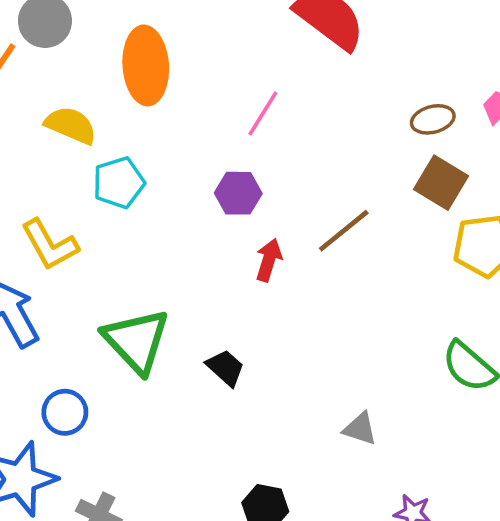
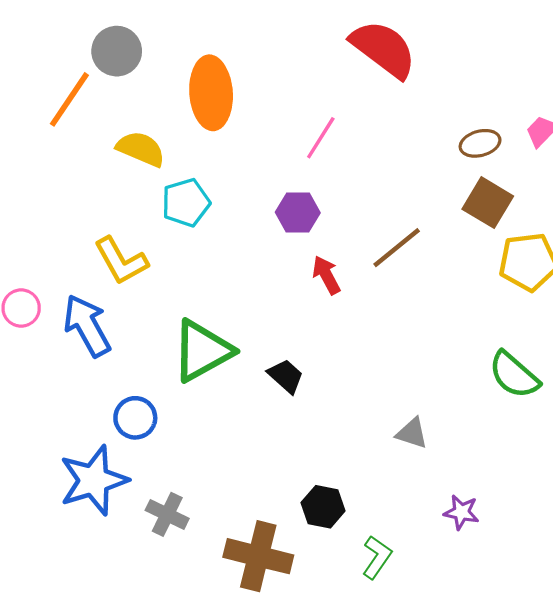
red arrow: (269, 260) -> (326, 275), turned -45
green triangle: (136, 341) -> (202, 351), turned 44

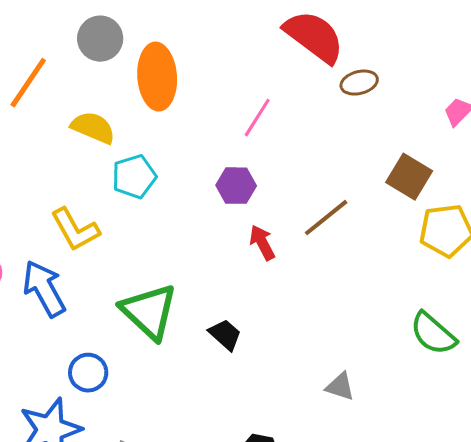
gray circle: (117, 51) -> (100, 39), moved
brown ellipse: (480, 143) -> (359, 83), moved
green triangle: (202, 351) -> (149, 312), turned -48

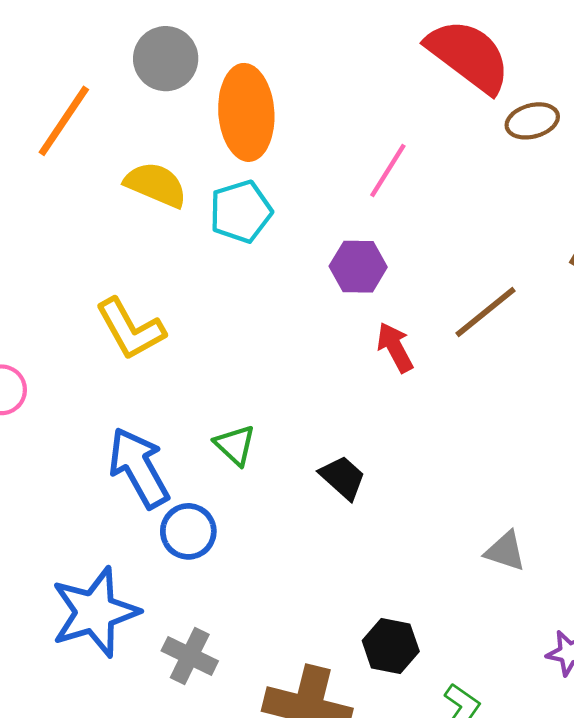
cyan pentagon: (134, 177) -> (241, 212), moved
blue arrow: (44, 289) -> (139, 468), moved
green triangle: (149, 312) -> (235, 445), size x0.5
blue circle: (88, 373) -> (188, 531), moved

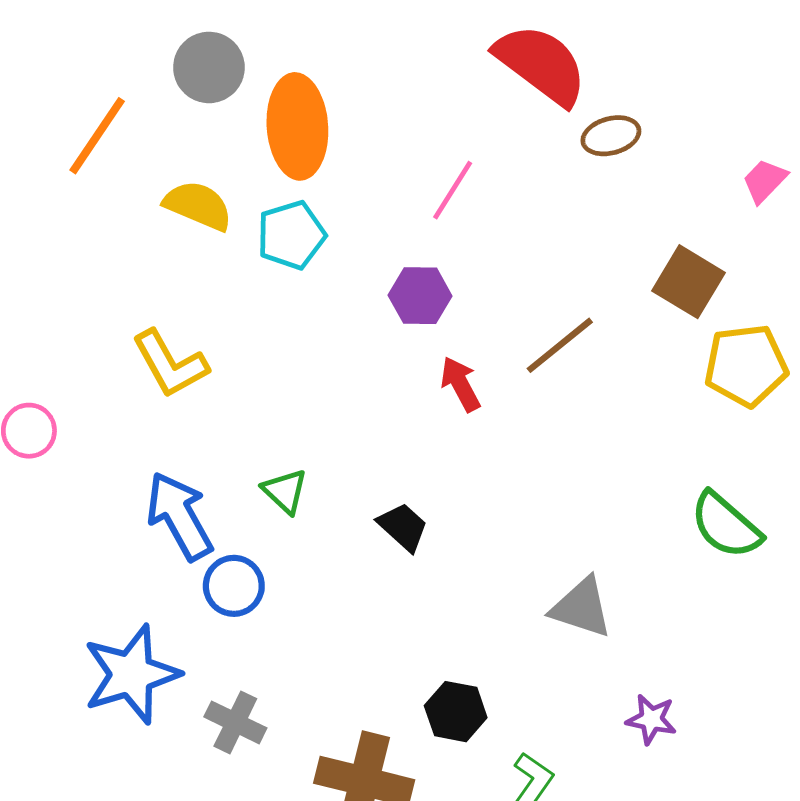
gray triangle: (505, 551) -> (581, 608), size x1.4

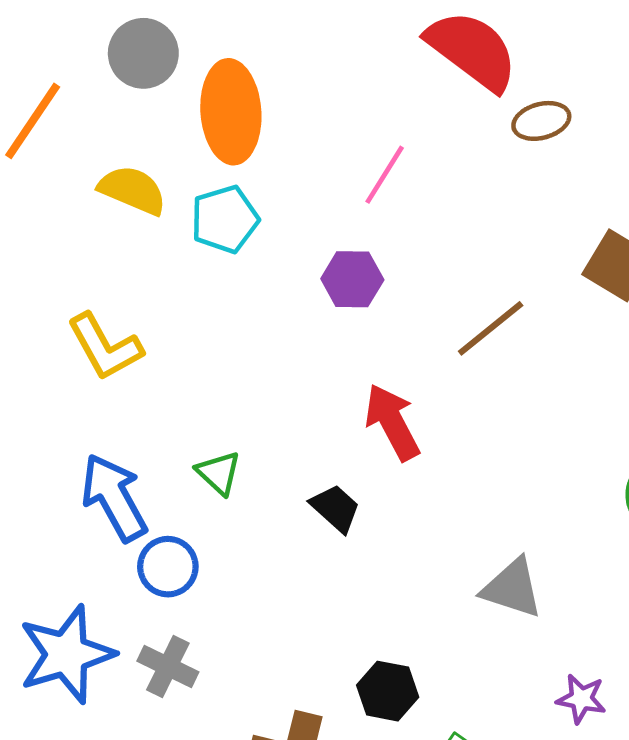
red arrow: (460, 384) -> (392, 422), moved, size x1.4
gray cross: (235, 722) -> (168, 667), moved

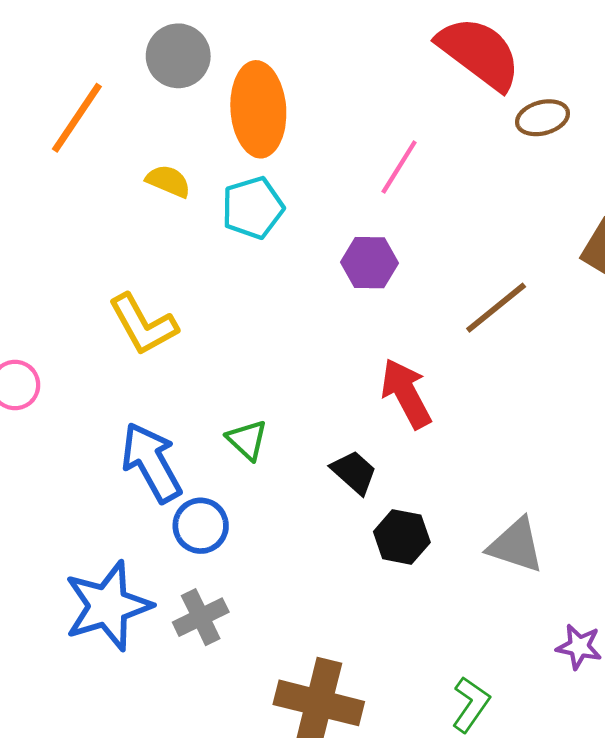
yellow semicircle: (133, 190) -> (168, 181), size x0.7
gray cross: (168, 667) -> (201, 617), turned 38
black hexagon: (388, 691) -> (402, 537), moved

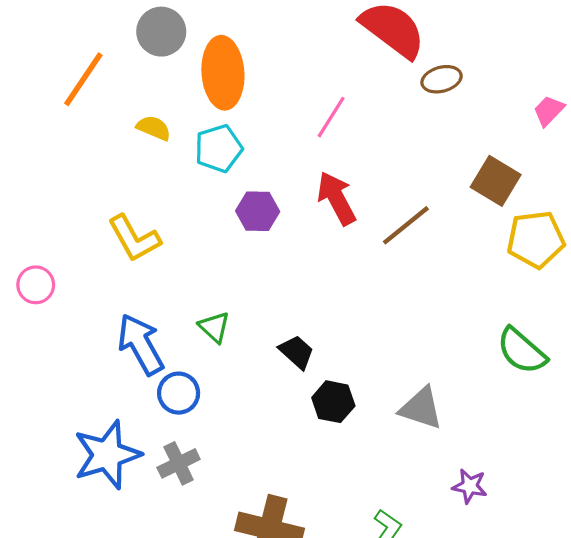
purple hexagon: (369, 263) -> (258, 211), moved
red arrow: (406, 393) -> (337, 198), moved

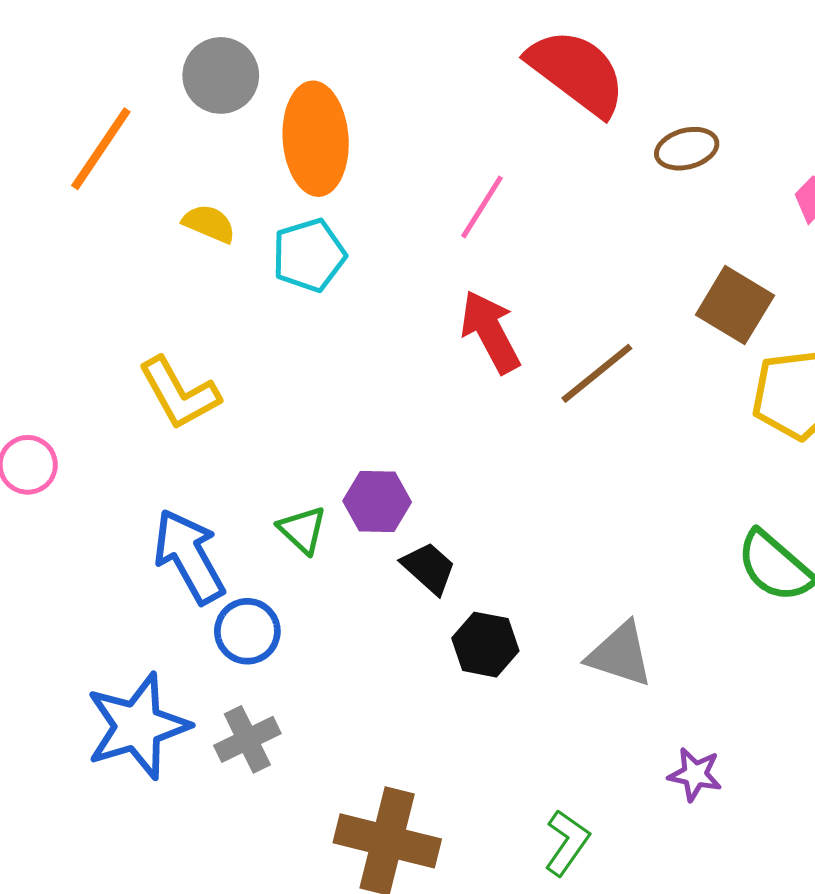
brown ellipse: (442, 79) -> (687, 149), moved
purple hexagon: (258, 211) -> (377, 501), moved

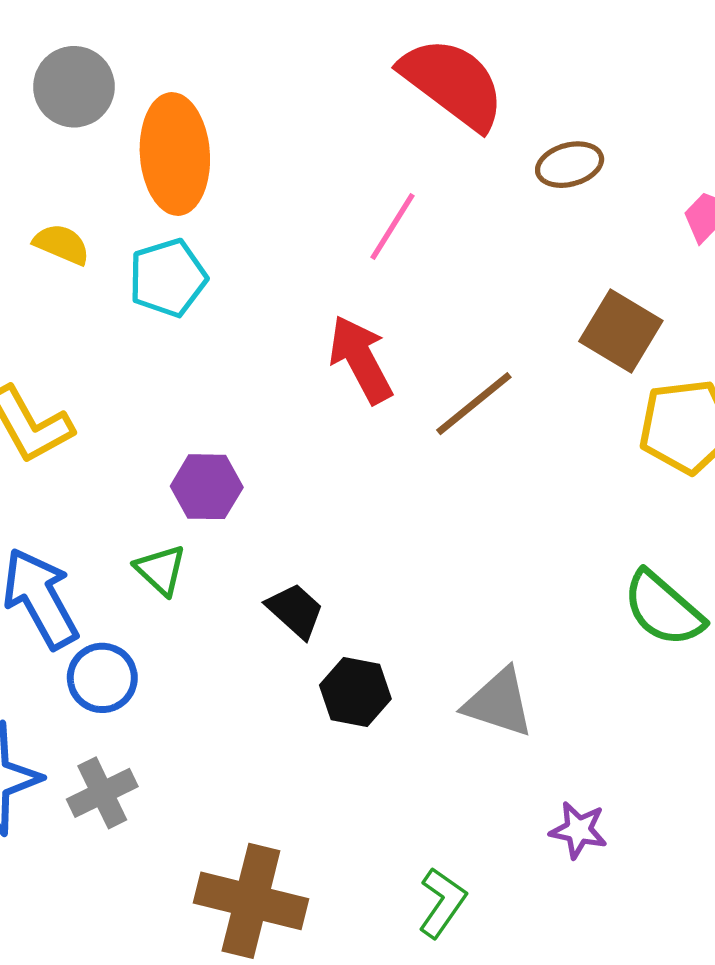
pink line: (482, 207) -> (393, 227), moved
purple hexagon: (377, 501) -> (207, 487), moved

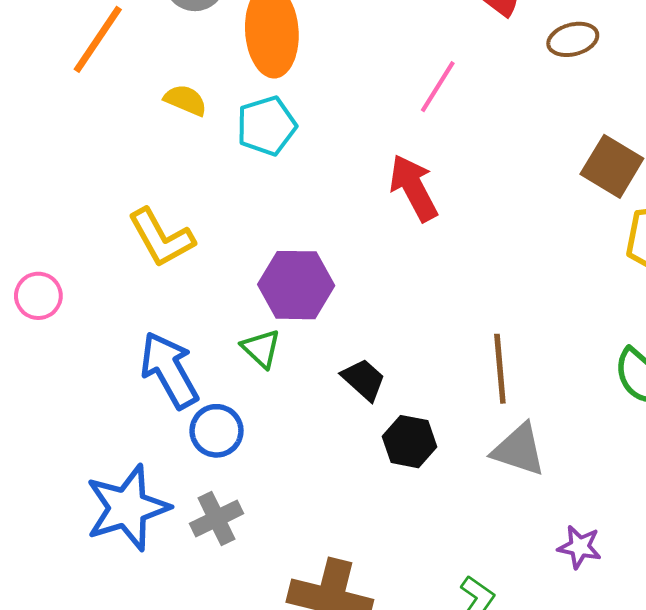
brown line: (474, 404) -> (500, 369), moved, turned -56
purple hexagon: (207, 487) -> (296, 285), size x1.4

